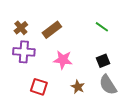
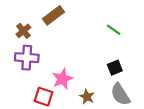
brown rectangle: (52, 30) -> (53, 15), moved
pink star: (63, 60) -> (62, 79), moved, turned -30

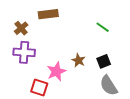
brown rectangle: (53, 15) -> (48, 14), turned 30
brown star: (87, 97) -> (78, 60), moved

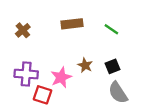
brown rectangle: (48, 14) -> (72, 24), moved
purple cross: (24, 52) -> (26, 74), moved

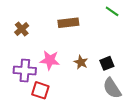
green line: (111, 29) -> (112, 11), moved
pink star: (61, 77) -> (50, 60), moved, turned 30

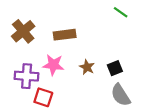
brown rectangle: (68, 23) -> (65, 35), moved
brown cross: (22, 29) -> (23, 31), size x1.5

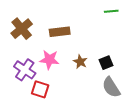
green line: (121, 12) -> (111, 11), turned -40
purple cross: (27, 76) -> (25, 70), turned 30

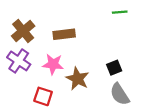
brown star: (80, 62) -> (77, 79), moved, size x1.5
purple cross: (25, 70) -> (19, 61), moved

